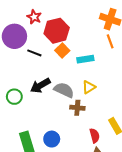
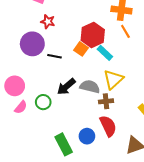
red hexagon: (57, 31) -> (93, 35), moved
cyan rectangle: (85, 59) -> (105, 53), turned 63
yellow triangle: (89, 87) -> (113, 79), size x1.5
red semicircle: (95, 136) -> (108, 126), moved, size x1.5

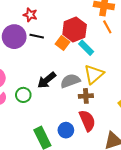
black line: (55, 56) -> (37, 36), moved
gray semicircle: (90, 87) -> (70, 81), turned -36

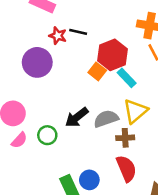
black line: (37, 36) -> (78, 32), moved
blue circle: (66, 130) -> (89, 180), moved

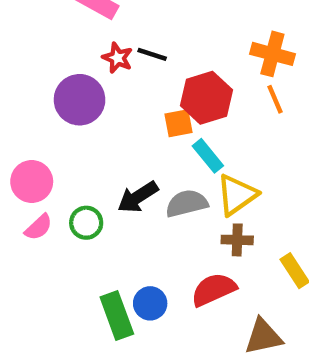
orange square: (97, 71) -> (178, 123), turned 36
cyan rectangle: (127, 78) -> (208, 156), moved
brown cross: (125, 138) -> (237, 240), moved
red semicircle: (126, 168) -> (214, 289), turned -96

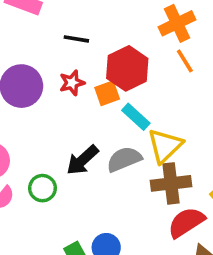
orange cross: (272, 54) -> (177, 23), turned -32
red star: (117, 58) -> (72, 83), moved, turned -30
brown cross: (237, 240) -> (171, 183), size x1.5
red semicircle: (214, 289) -> (186, 222), moved

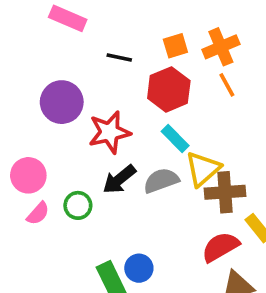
red star: (72, 83) -> (109, 132), moved, size x1.6
orange square: (107, 93) -> (175, 46), moved
brown cross: (171, 183) -> (225, 192), moved

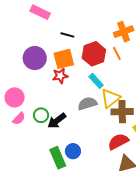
orange square: (175, 46) -> (64, 59), moved, size x1.5
orange line: (227, 85) -> (117, 53), moved
red star: (109, 132) -> (60, 76), size x0.7
black arrow: (119, 179) -> (57, 121), moved

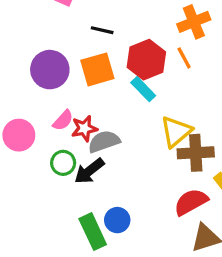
red star: (60, 76) -> (84, 128), moved
cyan rectangle: (96, 81) -> (143, 89), moved
gray semicircle: (87, 104) -> (104, 142), moved
pink semicircle: (19, 119) -> (63, 120), moved

